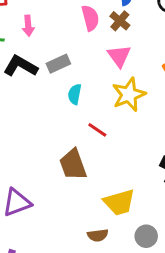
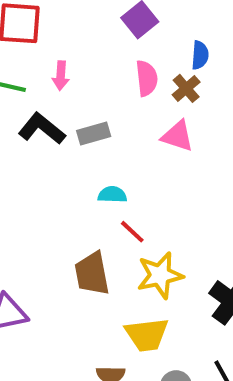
pink triangle: (119, 56) -> (178, 136), turned -45
cyan semicircle: (75, 94) -> (112, 195), moved, turned 72
yellow star: (129, 95) -> (160, 275), moved

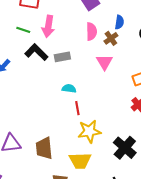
pink arrow: (61, 76) -> (48, 26), size x1.5
pink triangle: (178, 136) -> (104, 62), turned 36
red line: (132, 232) -> (77, 108), turned 32
brown trapezoid: (92, 274) -> (44, 148), moved

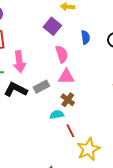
brown cross: (111, 38) -> (68, 100), moved
pink triangle: (104, 62) -> (66, 77), moved, turned -42

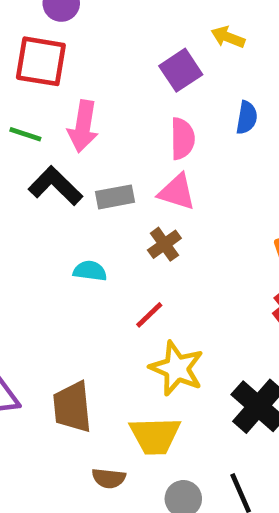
cyan semicircle: (57, 115) -> (90, 271), moved
red line: (70, 131) -> (149, 315), turned 56
yellow star: (88, 149) -> (177, 368), turned 30

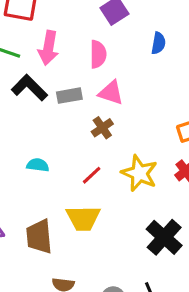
pink semicircle: (182, 139) -> (98, 54), moved
cyan semicircle: (90, 271) -> (38, 165), moved
yellow star: (177, 368) -> (139, 173), moved
yellow trapezoid: (155, 436) -> (83, 218), moved

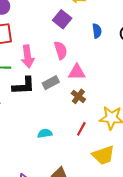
black L-shape: (29, 88) -> (24, 86), turned 150
yellow trapezoid: (83, 218) -> (103, 155), moved

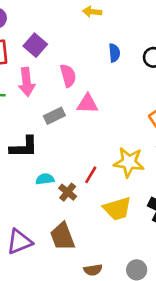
purple square: (62, 19) -> (35, 45), moved
black L-shape: (24, 86) -> (24, 147), moved
brown cross: (78, 96) -> (68, 192), moved

